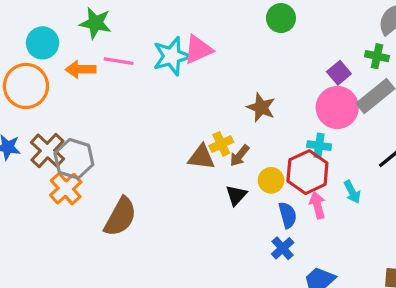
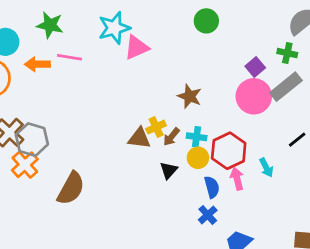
cyan star: (172, 56) -> (114, 28), moved
cyan cross: (319, 146) -> (197, 137), moved

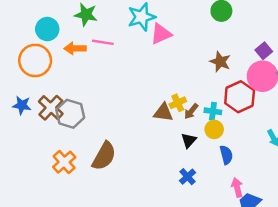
brown star: (190, 96) -> (220, 62), moved
red hexagon: (229, 151) -> (240, 97), moved
orange cross: (25, 165) -> (64, 162), moved
pink arrow: (237, 179) -> (237, 187), moved
blue cross: (208, 215) -> (188, 177), moved

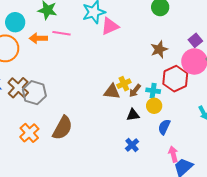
brown star: (220, 62) -> (159, 49), turned 30
black triangle: (189, 140) -> (133, 115), turned 40
blue semicircle: (226, 155) -> (164, 127), turned -140

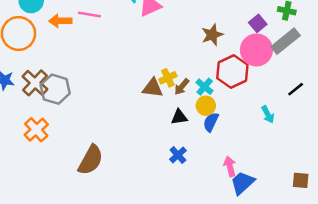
cyan cross: (153, 91) -> (205, 87), turned 32
blue semicircle: (164, 127) -> (211, 122), moved
brown semicircle: (63, 128) -> (91, 160), moved
orange cross: (29, 133) -> (36, 130), moved

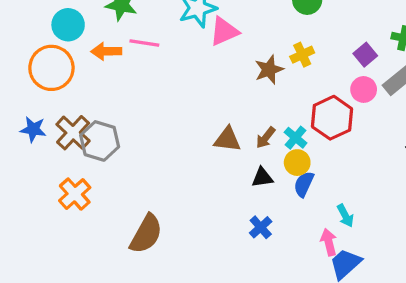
brown star: (212, 35) -> (269, 70), moved
pink circle: (256, 50) -> (364, 89), size x0.6
yellow cross: (168, 78) -> (302, 55), moved
cyan arrow: (268, 114) -> (345, 216), moved

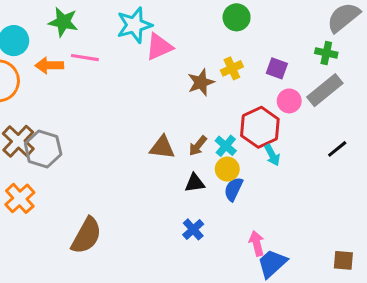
purple square: (365, 55) -> (277, 68), moved, turned -30
cyan arrow: (345, 216) -> (272, 155), moved

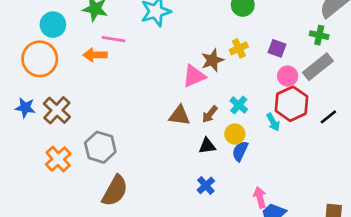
pink triangle: (159, 47) -> (194, 76), moved
orange arrow: (49, 65) -> (95, 55), moved
red hexagon: (260, 127) -> (292, 104), moved
cyan cross: (226, 146) -> (239, 105), moved
gray hexagon: (43, 149) -> (100, 147), moved

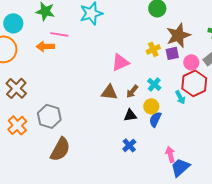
yellow cross: (239, 48) -> (153, 49), moved
purple square: (277, 48) -> (172, 53), moved, turned -32
brown star: (212, 60) -> (178, 35), moved, size x1.4

